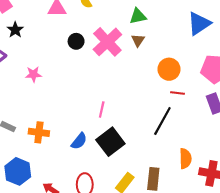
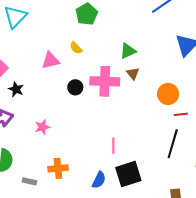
pink cross: (107, 42) -> (105, 81), turned -32
orange cross: (39, 132) -> (58, 168), moved
black square: (110, 142) -> (128, 174), turned 32

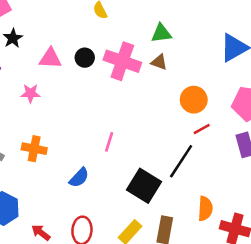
pink triangle: (50, 60) -> (50, 58), moved
brown triangle: (133, 73) -> (159, 62), turned -48
red line: (181, 114) -> (202, 129), turned -40
black square: (128, 174) -> (144, 186), moved, turned 32

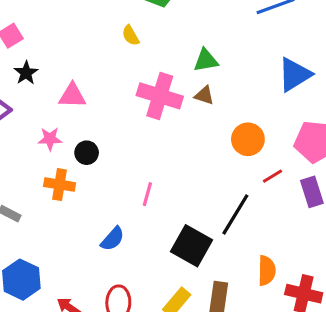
black circle: (85, 58) -> (87, 153), moved
red line: (202, 129) -> (272, 176), moved
orange cross: (34, 149) -> (60, 185), moved

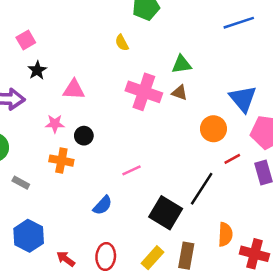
blue triangle: (294, 75) -> (243, 99), moved, turned -40
pink line: (147, 194) -> (132, 170), turned 48

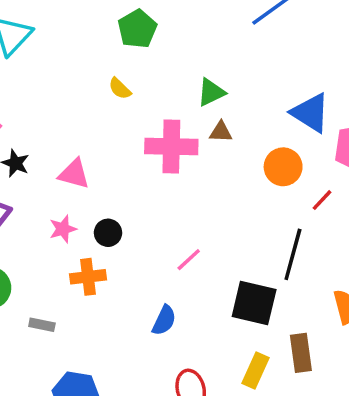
pink triangle: (74, 90) -> (74, 174), turned 30

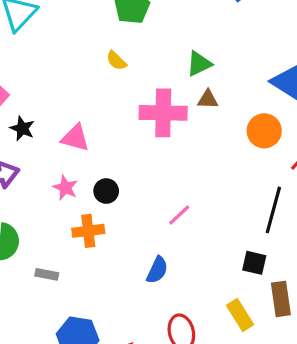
pink star: (63, 229) -> (65, 188), turned -30
black square: (254, 303) -> (254, 263), moved, size x0.6
yellow rectangle: (255, 370) -> (240, 315), turned -56

